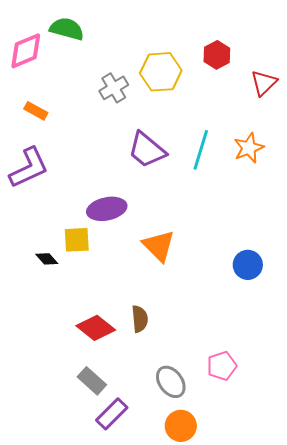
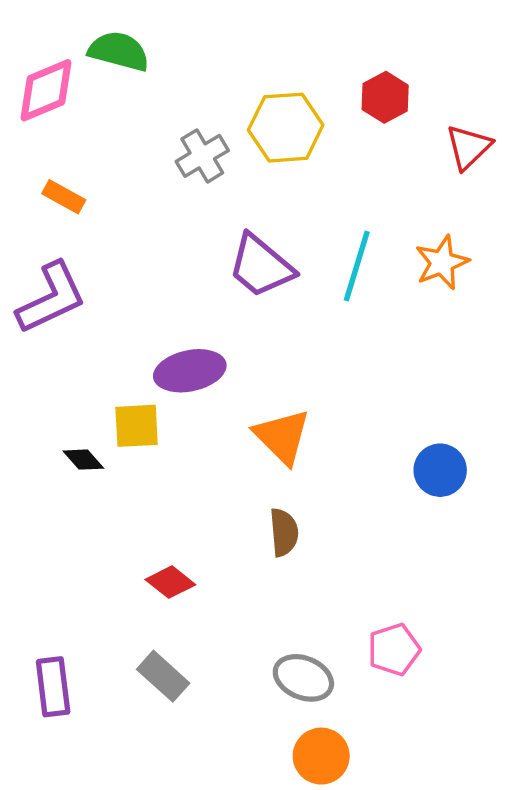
brown semicircle: (140, 319) -> (284, 532), moved
red diamond: (96, 328) -> (170, 582), size x0.7
gray ellipse: (171, 382) -> (303, 678), turned -32
purple rectangle: (112, 414) -> (53, 687), moved, turned -52

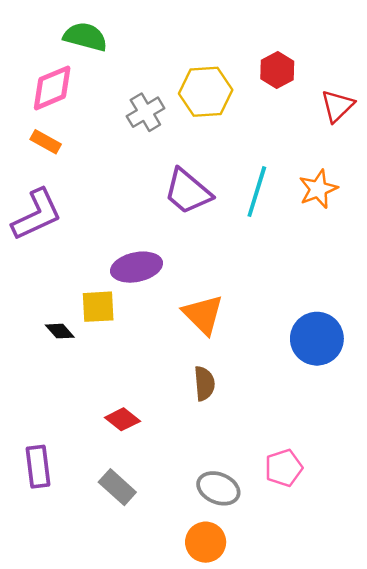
pink diamond: (46, 90) -> (52, 88), moved
blue circle: (440, 470) -> (317, 339), size x1.4
purple rectangle: (53, 687) -> (38, 467), moved
orange circle: (321, 756) -> (206, 542), moved

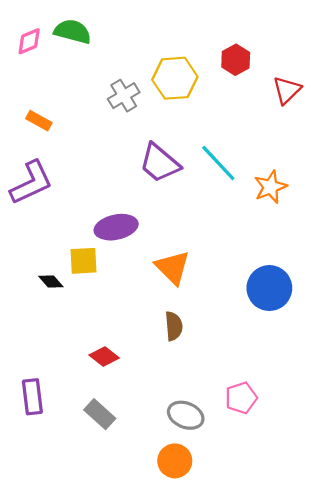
pink diamond: (52, 88) -> (29, 41), moved, size x0.7
orange star: (318, 189) -> (270, 187), moved
cyan line: (257, 192) -> (218, 163), turned -60

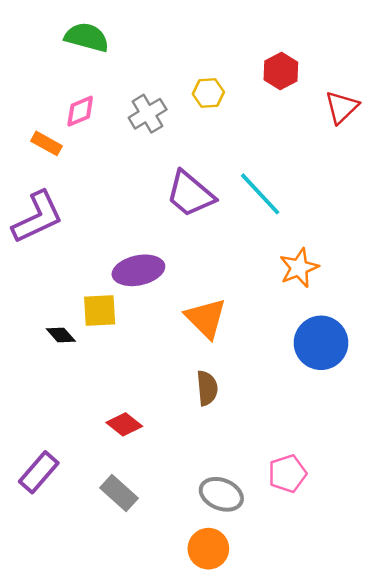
pink diamond: (29, 41) -> (80, 111), moved
yellow hexagon: (175, 78) -> (208, 93), size x0.6
orange star: (270, 187) -> (299, 268), moved
purple rectangle: (32, 397) -> (39, 472), turned 48

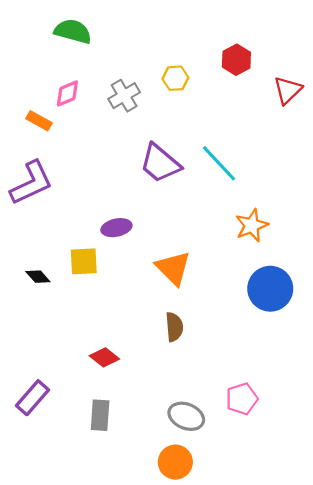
purple ellipse: (138, 270) -> (116, 228), size x0.7
black diamond: (61, 335) -> (38, 277), moved
gray rectangle: (119, 493) -> (100, 415), turned 52

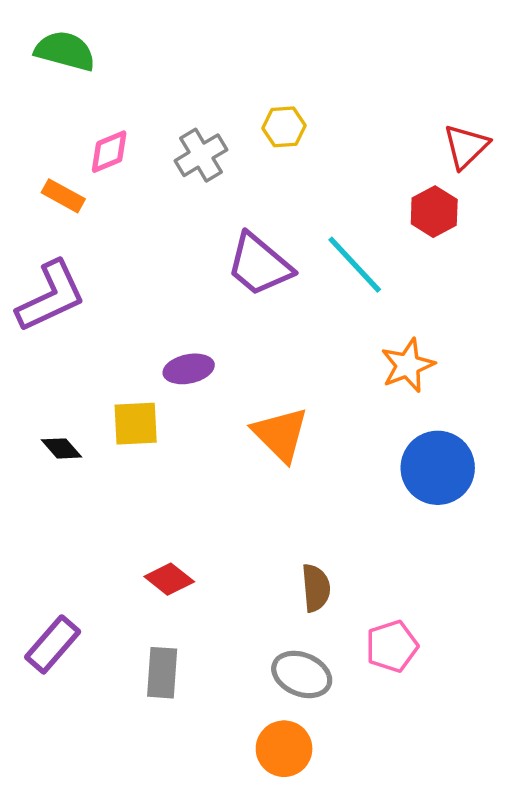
green semicircle: (73, 31) -> (65, 51), moved
red hexagon: (236, 60) -> (434, 212), moved
brown semicircle: (174, 327) -> (316, 588), moved

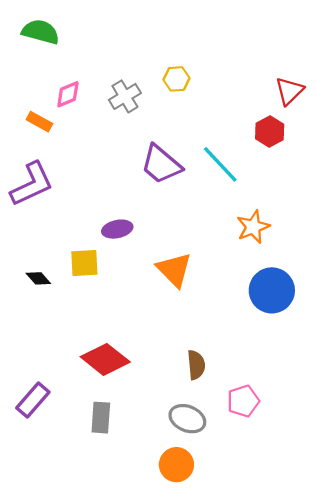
red diamond: (169, 579) -> (105, 359), size x1.6

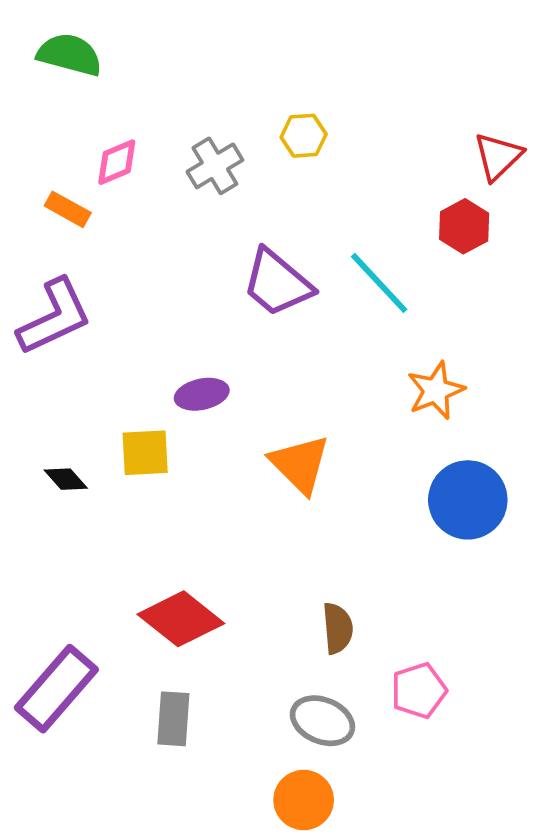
purple rectangle: (33, 400) -> (56, 689), size x1.4

